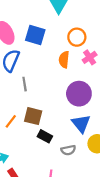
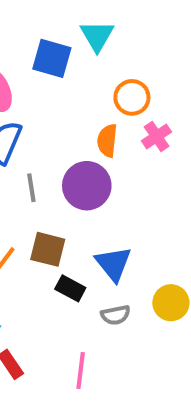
blue square: (35, 35) -> (52, 58), moved
purple circle: (79, 94) -> (87, 186), moved
blue triangle: (81, 123) -> (113, 264), moved

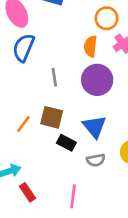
purple circle: (87, 186) -> (97, 80), moved
gray line: (31, 188) -> (54, 77), moved

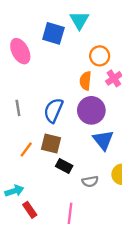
blue semicircle: (24, 48) -> (53, 110), moved
gray line: (54, 77) -> (18, 108), moved
blue triangle: (94, 127) -> (103, 140), moved

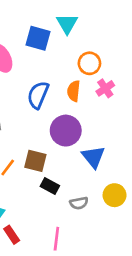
blue semicircle: (53, 110) -> (38, 95), moved
purple circle: (91, 110) -> (66, 131), moved

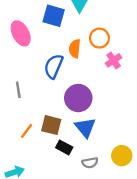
orange semicircle: (74, 91) -> (75, 49), moved
blue triangle: (93, 157) -> (85, 127), moved

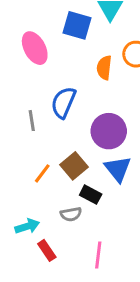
blue semicircle: (54, 66) -> (63, 102), moved
brown square: (51, 125) -> (74, 166), turned 36
gray semicircle: (90, 163) -> (71, 214), moved

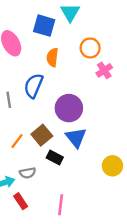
orange semicircle: (104, 68) -> (52, 57), moved
gray semicircle: (71, 214) -> (28, 173), moved

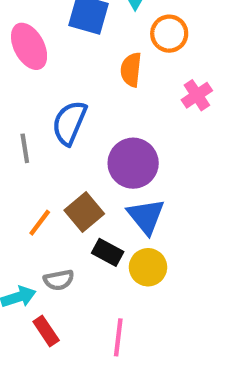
orange circle: (90, 48) -> (169, 34), moved
orange semicircle: (52, 57) -> (131, 70), moved
yellow circle: (112, 166) -> (148, 267), moved

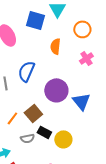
orange circle: (169, 34) -> (82, 29), moved
blue triangle: (146, 216) -> (81, 101), moved
gray semicircle: (59, 280) -> (27, 138), moved

